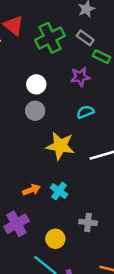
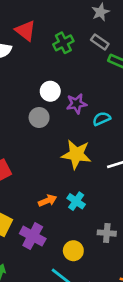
green cross: (50, 38) -> (63, 43), size x0.7
purple star: (80, 77) -> (77, 104), moved
gray circle: (35, 111) -> (39, 117), moved
purple cross: (16, 224) -> (33, 236), turned -30

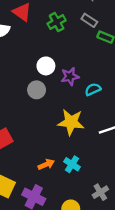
gray cross: (107, 233) -> (100, 192), turned -35

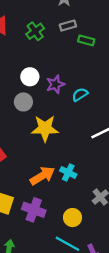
gray rectangle: (89, 20) -> (68, 26), turned -42
yellow star: (71, 122) -> (45, 128), moved
orange arrow: (46, 164) -> (42, 176), size x1.5

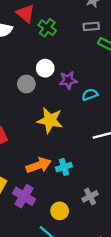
green cross: (35, 31) -> (47, 28), moved, turned -30
gray circle: (23, 102) -> (26, 84), moved
cyan cross: (68, 172) -> (64, 167), turned 35

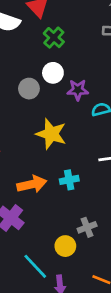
green cross: (47, 28) -> (54, 38), moved
cyan cross: (64, 167) -> (69, 180), moved
yellow circle: (60, 211) -> (65, 246), moved

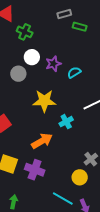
cyan cross: (69, 180) -> (66, 122), moved

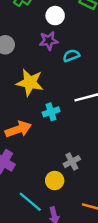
white circle: (32, 57) -> (55, 16), moved

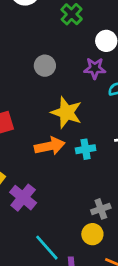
orange arrow: (18, 129) -> (50, 146), moved
yellow circle: (55, 181) -> (92, 234), moved

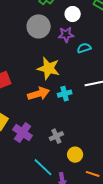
gray circle: (45, 66) -> (39, 26), moved, size x1.5
gray cross: (101, 209) -> (56, 136), moved

